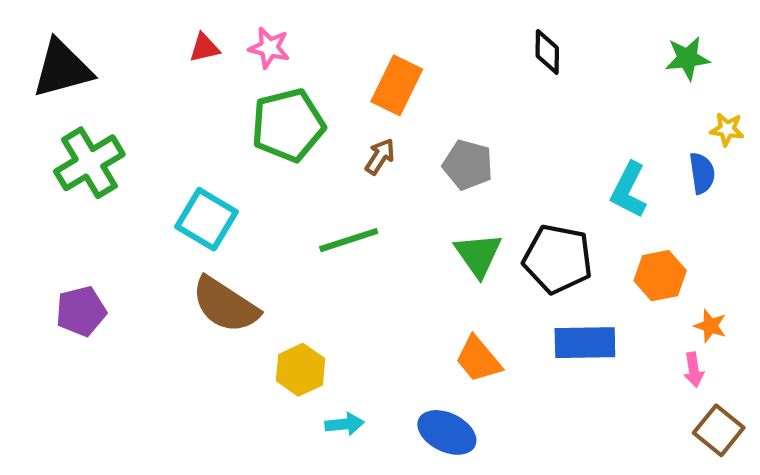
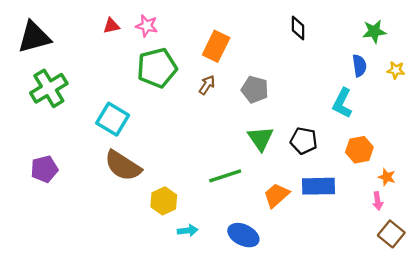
blue semicircle: (702, 173) -> (359, 66), moved
green line: (349, 240) -> (225, 176), moved
black pentagon: (558, 259) -> (304, 141), size x0.7
orange trapezoid: (478, 359) -> (276, 195), moved, turned 88

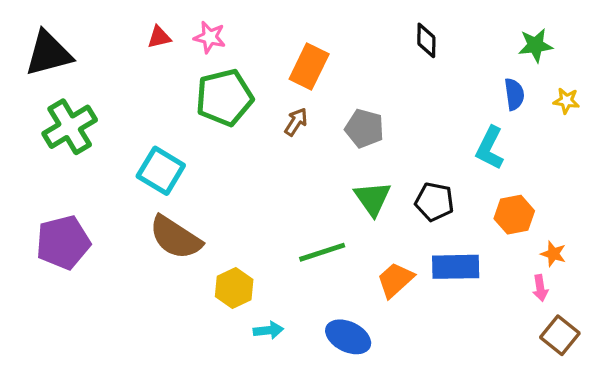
purple pentagon: (44, 169) -> (63, 242), size x1.4

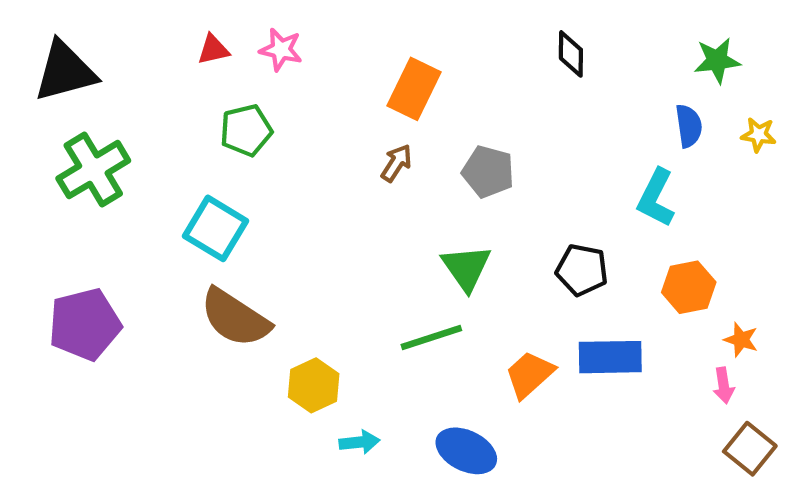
green pentagon: (224, 97) -> (246, 130), moved, size x0.7
green triangle: (373, 198) -> (466, 268), moved

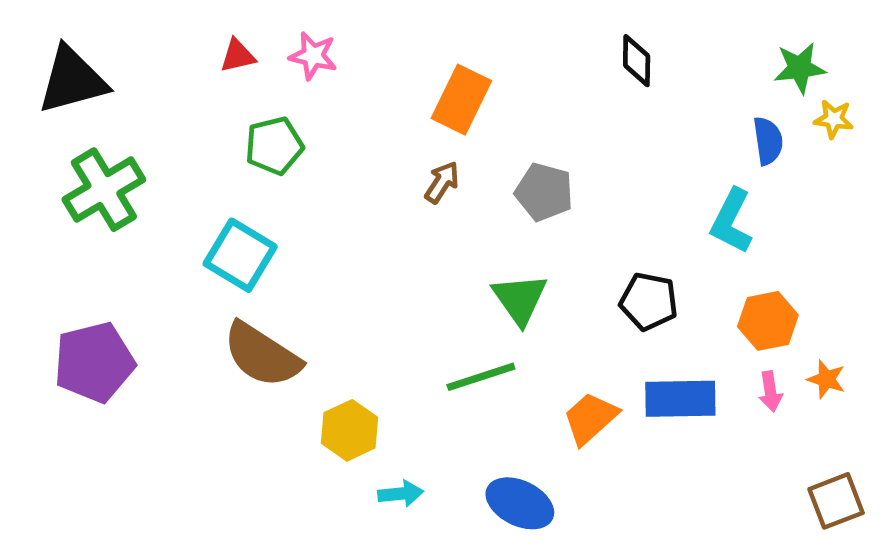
yellow star: (759, 135) -> (834, 119), moved
pink arrow: (724, 385) -> (770, 391), moved
brown square: (750, 449) -> (836, 501), turned 30

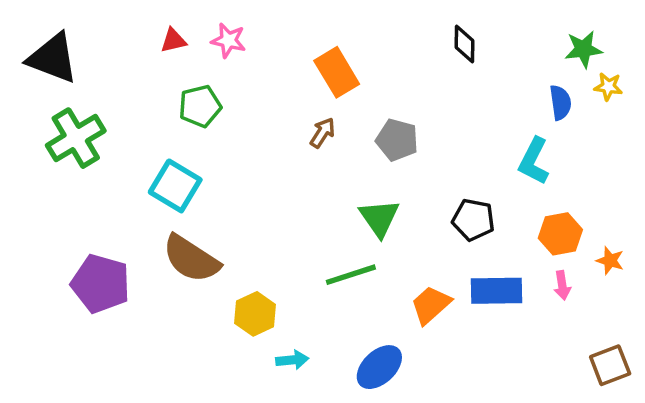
black triangle: (72, 80) -> (53, 58), turned 36
orange rectangle: (461, 100) -> (337, 72), turned -57
purple pentagon: (94, 362) -> (101, 284), moved, turned 30
orange star: (826, 379) -> (610, 261), moved
blue ellipse: (520, 503) -> (379, 367), turned -69

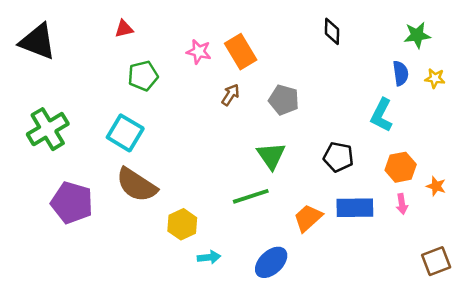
pink star: (228, 40) -> (199, 52), moved
yellow star: (608, 87) -> (435, 78), moved
green cross: (76, 138) -> (48, 129), moved

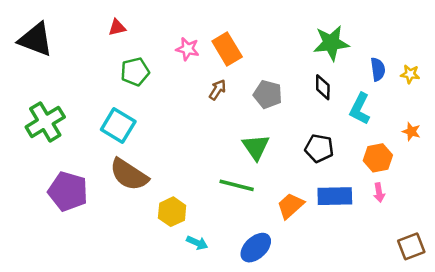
black diamond: (332, 31) -> (323, 87), moved
green star: (417, 35) -> (331, 43), moved, size x1.4
orange star: (436, 186) -> (411, 132), moved
green line: (251, 196) -> (237, 185), turned 32
cyan arrow: (209, 257) -> (197, 243), turned 30

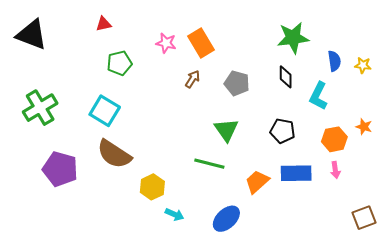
orange star: (411, 132) -> (364, 127), moved

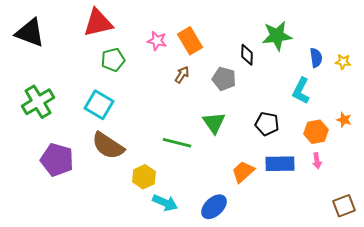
red triangle: (104, 24) -> (98, 23), size x2.0
black diamond: (286, 77) -> (247, 55), moved
green line: (209, 164) -> (177, 143), moved
cyan arrow: (175, 214) -> (165, 203), size x1.4

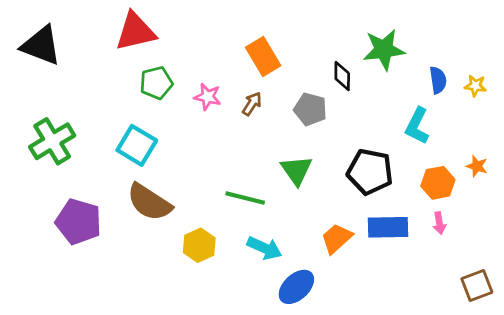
pink star: (157, 41) -> (208, 97), moved
black pentagon: (267, 124) -> (370, 172), size x1.4
cyan arrow: (165, 203) -> (264, 248), moved

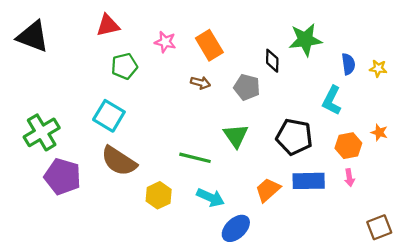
red triangle: (135, 32) -> (108, 25), size x0.7
pink star: (208, 97) -> (165, 42), moved
brown arrow: (252, 104) -> (200, 83), turned 72
green cross: (52, 141) -> (42, 132), moved

